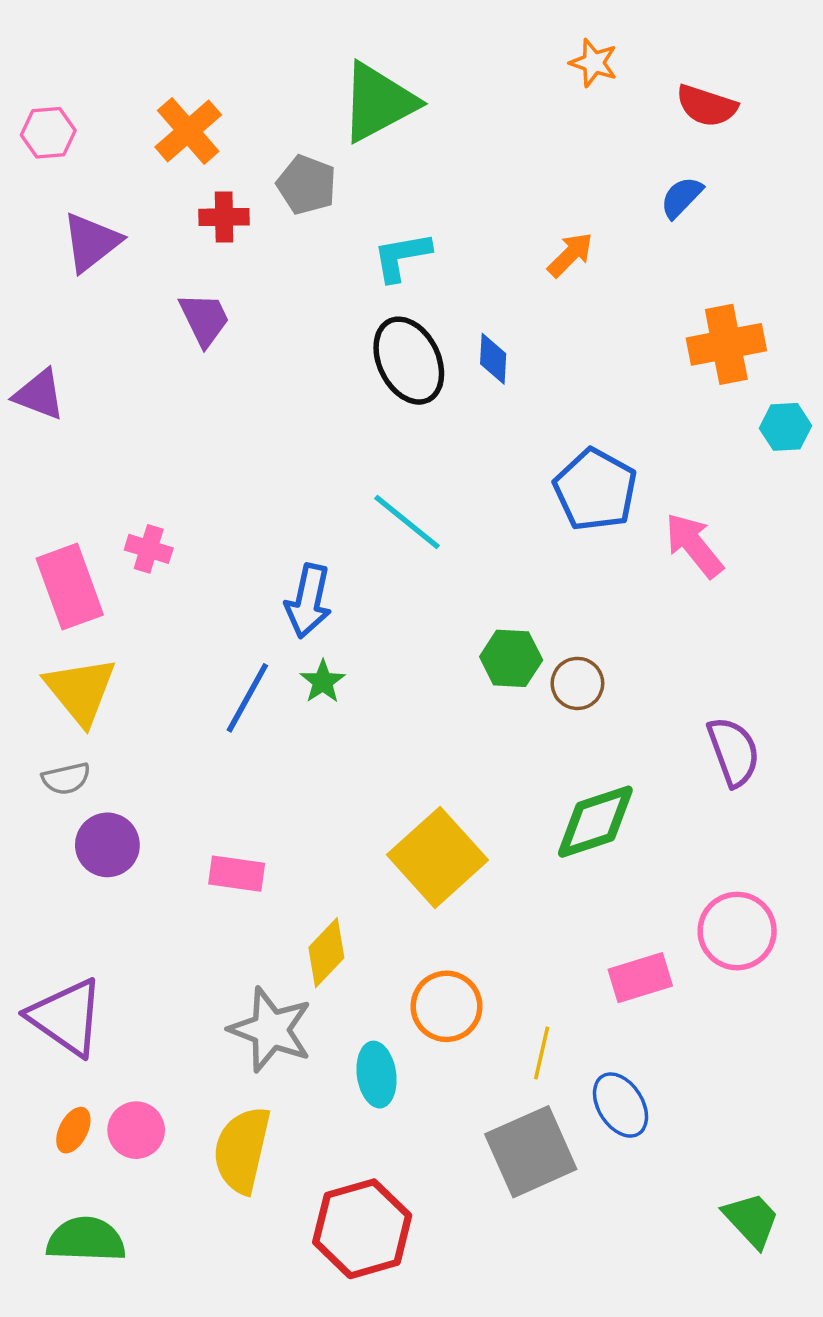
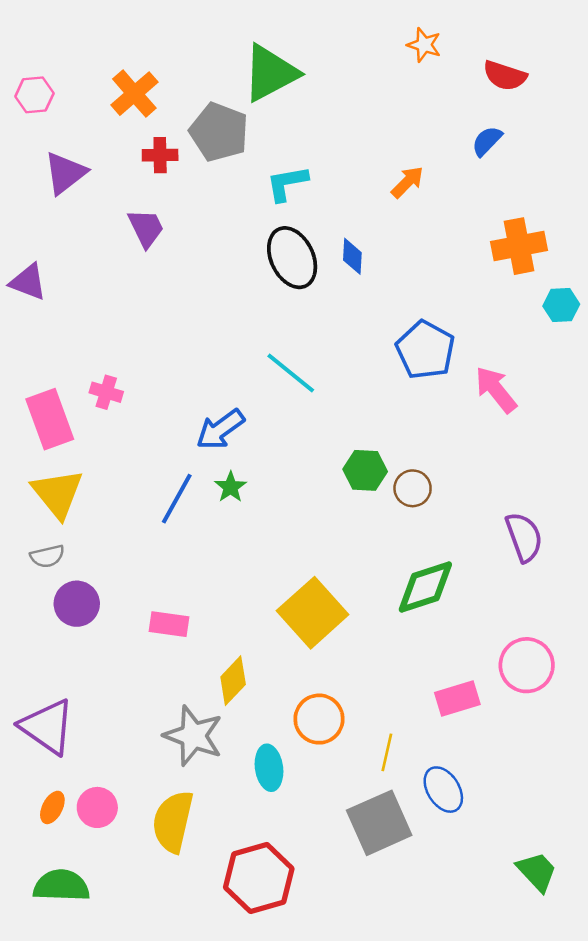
gray pentagon: (307, 185) -> (219, 132), size x1.4
blue arrow: (308, 601) -> (220, 429), turned 42

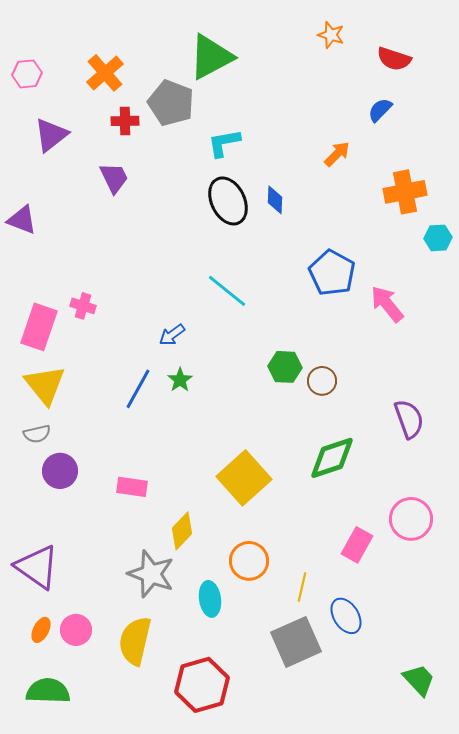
orange arrow: (407, 182) -> (337, 154), moved
pink rectangle: (50, 419) -> (39, 327), turned 39
blue arrow: (220, 429) -> (172, 335), size x0.7
pink rectangle: (457, 699) -> (357, 545), turned -44

